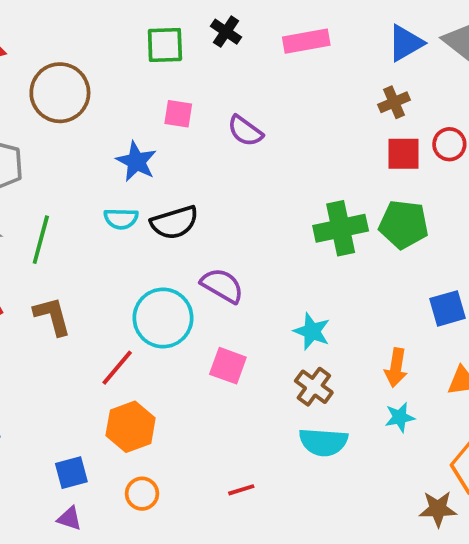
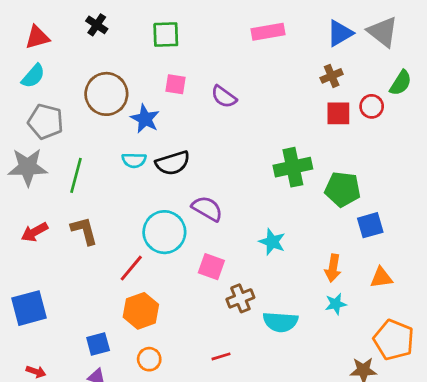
black cross: (226, 32) -> (97, 25), moved
brown circle: (60, 93) -> (106, 94), moved
green pentagon: (404, 224) -> (343, 189), moved
brown cross: (314, 387) -> (240, 298), moved, turned 32

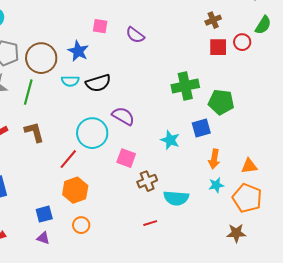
brown circle: (106, 94) -> (41, 58), moved
blue square: (370, 225) -> (201, 128), moved
orange pentagon: (394, 340) -> (247, 198), moved
red line: (221, 356) -> (150, 223), moved

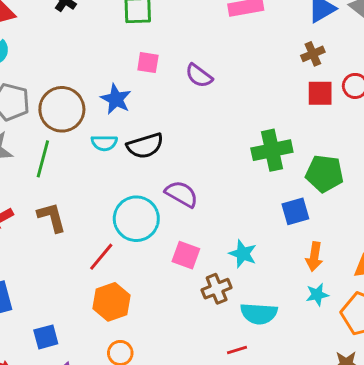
cyan star: (170, 140) -> (243, 254), moved
blue square: (44, 214) -> (46, 337), moved
red line: (150, 223) -> (237, 350), moved

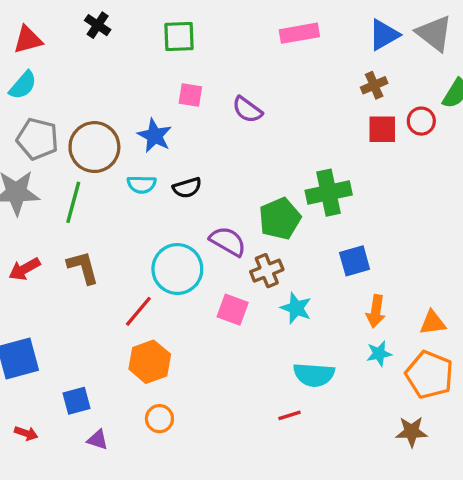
black semicircle: (145, 146) -> (187, 188), size x0.7
green pentagon: (325, 173) -> (280, 219), moved, turned -30
brown cross: (217, 289) -> (267, 271), moved

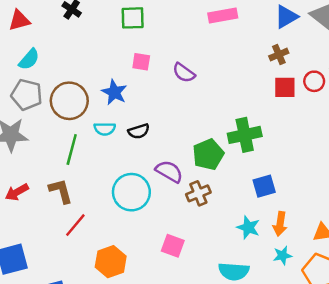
cyan semicircle: (23, 85) -> (29, 59), moved
green line: (73, 202) -> (72, 150), moved
cyan star: (296, 308) -> (248, 227), moved
pink square: (233, 310) -> (173, 246), moved
red line: (138, 311) -> (75, 225), moved

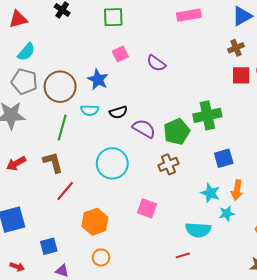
pink square: (141, 62) -> (120, 54), turned -35
purple semicircle: (169, 171) -> (144, 129), moved
cyan star: (282, 256) -> (227, 213), moved

